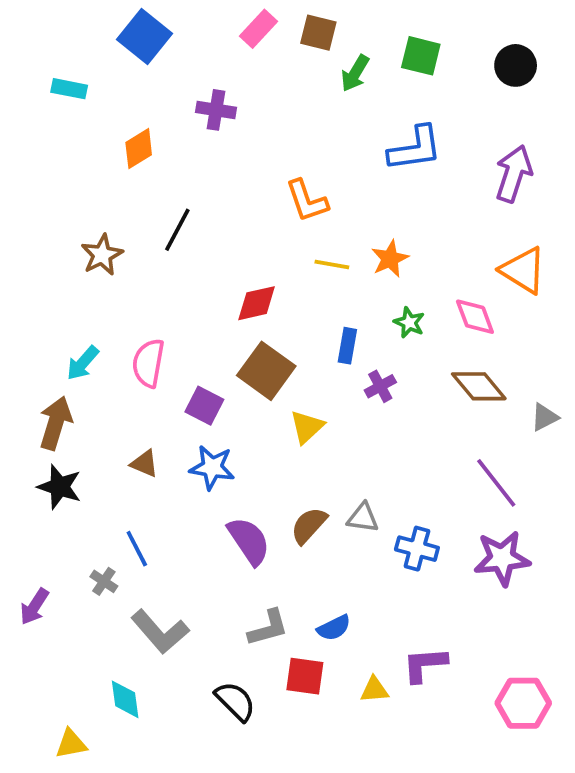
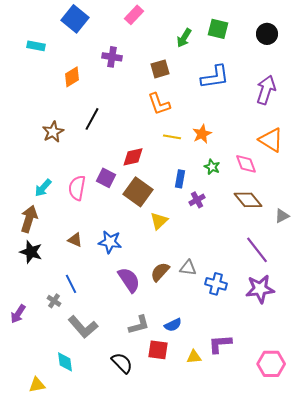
brown square: (318, 33) -> (160, 69), moved, turned -30
purple square: (204, 406) -> (106, 178), moved

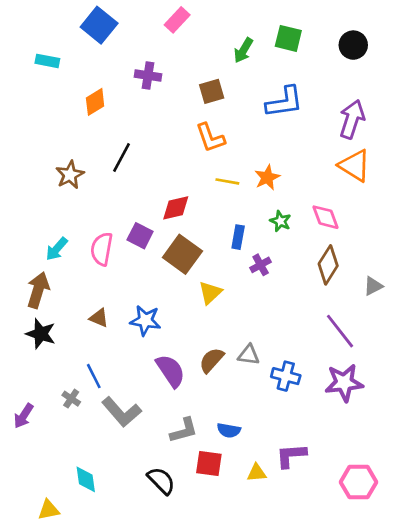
orange triangle: (271, 140) -> (355, 166), moved
brown diamond: (248, 200) -> (328, 265), turned 72
blue semicircle: (173, 325) -> (229, 430), turned 36
gray L-shape: (83, 327) -> (122, 412), moved

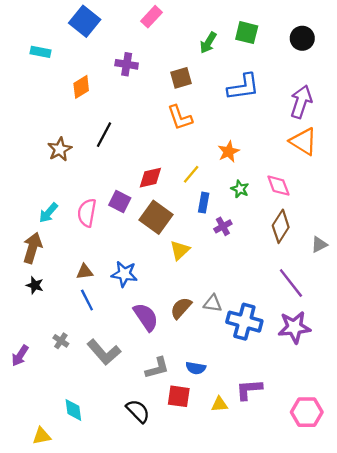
yellow line: (227, 181) -> (191, 174), moved, turned -60
brown triangle: (99, 318) -> (85, 272), turned -30
black star: (41, 334) -> (35, 285), size x0.7
blue line: (94, 376) -> (87, 300), moved
blue cross: (286, 376) -> (244, 322), size x1.4

